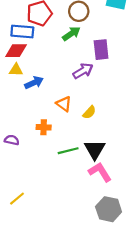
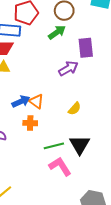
blue arrow: (34, 83) -> (21, 101), moved
orange triangle: (64, 104) -> (36, 101), moved
pink L-shape: (100, 172) -> (60, 166), moved

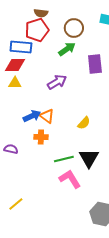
purple arrow: (68, 68) -> (57, 82), moved

